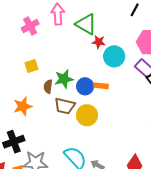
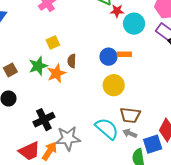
green star: (64, 79) -> (38, 66), moved
orange star: (23, 106) -> (56, 73), moved
brown trapezoid: (65, 106) -> (130, 115), moved

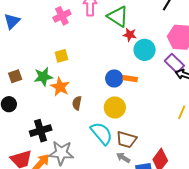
brown semicircle: (72, 61) -> (77, 103), moved
orange star: (56, 73) -> (60, 87), turned -30
cyan semicircle: (107, 129) -> (102, 133), moved

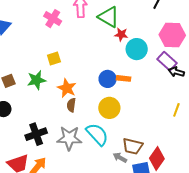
pink cross: (62, 16) -> (53, 19), turned -30
orange star: (60, 87) -> (67, 88), moved
brown trapezoid: (126, 140) -> (133, 146), moved
gray star: (61, 153) -> (69, 138), moved

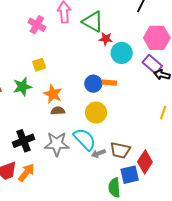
brown semicircle: (71, 105) -> (58, 111), turned 80
gray arrow: (120, 158) -> (98, 153), moved, turned -48

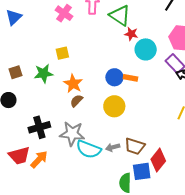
brown semicircle: (58, 111) -> (76, 101), turned -48
cyan semicircle: (85, 139) -> (89, 149), moved, turned 150

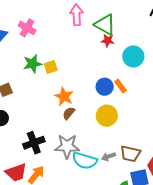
pink cross: (64, 13) -> (27, 28), moved
red star: (131, 34) -> (108, 41), moved
green star: (44, 73) -> (33, 64), moved
orange rectangle: (130, 78) -> (121, 86), turned 48

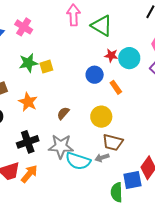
red star: (108, 41) -> (111, 55), moved
blue circle: (105, 87) -> (95, 75), moved
orange star: (64, 96) -> (28, 102), moved
brown trapezoid: (130, 154) -> (113, 142), moved

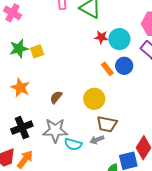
blue circle: (95, 75) -> (124, 66), moved
cyan semicircle: (78, 161) -> (73, 144), size x0.7

